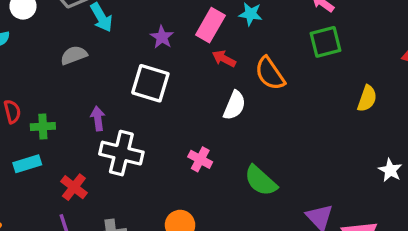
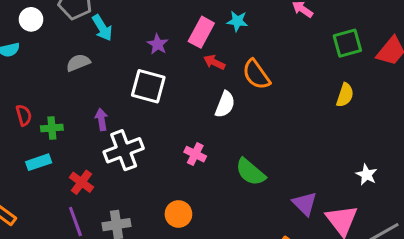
green square: (325, 42) -> (347, 43), moved
white cross: (121, 153) -> (124, 150), turned -33
white star: (390, 170) -> (367, 175), moved

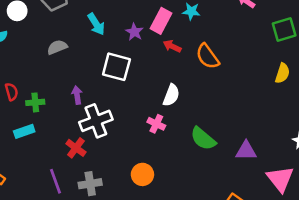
cyan arrow: (102, 28) -> (96, 24), moved
purple star: (158, 44) -> (134, 32), moved
white semicircle: (225, 104) -> (171, 95), moved
red cross: (81, 182) -> (76, 148), moved
purple triangle: (305, 204) -> (246, 151), moved, turned -45

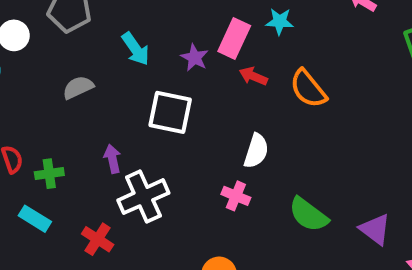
cyan rectangle: (24, 131) -> (35, 219), turned 54
red cross: (76, 148) -> (98, 239), moved
purple triangle: (246, 151) -> (375, 229), turned 40

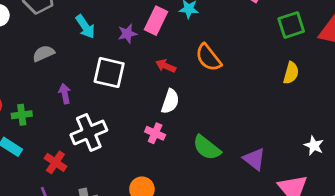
purple star: (195, 58) -> (127, 34), turned 30
red arrow: (253, 76) -> (166, 66), moved
purple arrow: (112, 159) -> (65, 94), moved

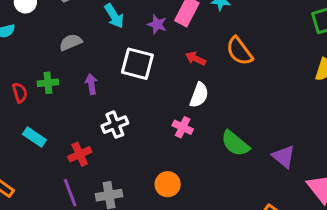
purple star: (127, 34) -> (157, 24), turned 30
green cross: (22, 115) -> (48, 83), moved
white cross: (89, 132) -> (115, 125), size x0.7
red cross: (55, 162) -> (80, 154), turned 30

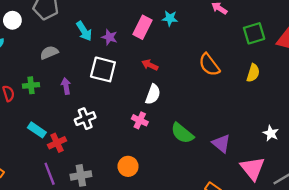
purple star: (157, 24) -> (109, 37), moved
orange semicircle: (239, 51) -> (209, 65), moved
cyan rectangle: (34, 137) -> (37, 130), moved

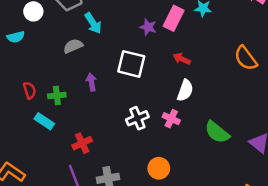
cyan arrow: (84, 31) -> (93, 23), moved
purple star: (109, 37) -> (148, 27), moved
green cross: (31, 85) -> (57, 95), moved
white cross: (85, 119) -> (137, 118), moved
cyan rectangle: (37, 130) -> (44, 121), moved

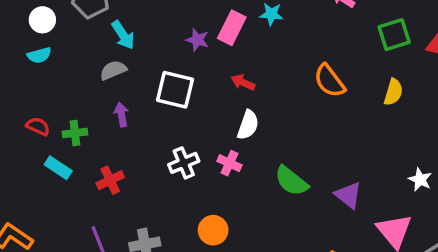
cyan semicircle: (16, 37) -> (39, 55), moved
gray semicircle: (73, 46) -> (113, 70), moved
red semicircle: (29, 90) -> (38, 126), turned -48
red cross: (82, 143) -> (110, 180), moved

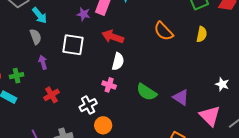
gray semicircle: (113, 70) -> (36, 37), turned 98
red arrow: (243, 82) -> (113, 37), size x1.5
white cross: (184, 163) -> (88, 105), moved
red cross: (110, 180) -> (52, 95), moved

